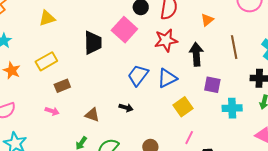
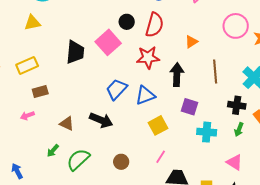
black arrow: (126, 108) -> (101, 120), size x1.6
pink arrow: (52, 111) -> (27, 116), turned 136

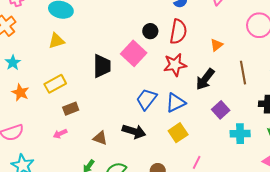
black arrow: (177, 75) -> (205, 79), turned -140
purple square: (189, 107) -> (221, 110), turned 36
yellow square: (158, 125) -> (178, 133), moved

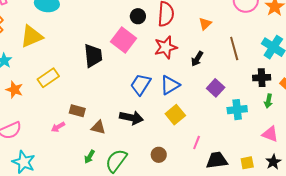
yellow triangle: (56, 41) -> (32, 36), moved, size x1.4
black arrow: (205, 79) -> (197, 59), size x0.7
brown rectangle: (71, 109) -> (77, 111), moved, turned 42

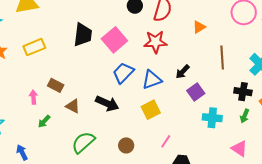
pink square: (124, 40) -> (114, 40), moved
black arrow: (197, 59) -> (183, 72), moved
pink arrow: (58, 127) -> (33, 97), turned 104
green arrow: (90, 157) -> (44, 121), moved

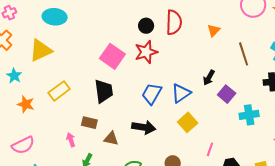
black trapezoid: (83, 35) -> (104, 91), moved
pink square: (114, 40) -> (112, 56), moved
red star: (155, 42) -> (146, 52), moved

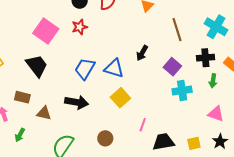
red star: (146, 52) -> (80, 27), size x0.7
black trapezoid: (104, 91) -> (37, 66), turned -30
blue triangle: (181, 93) -> (114, 68), turned 50
purple square: (227, 94) -> (172, 67), moved

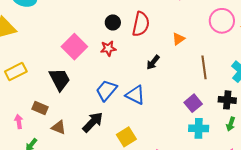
black arrow: (142, 53) -> (153, 62), moved
yellow square: (120, 98) -> (126, 137), moved
black arrow: (77, 102) -> (93, 122), turned -65

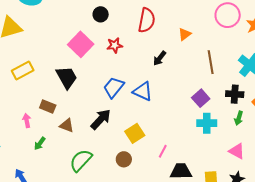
black circle: (113, 22) -> (101, 14), moved

